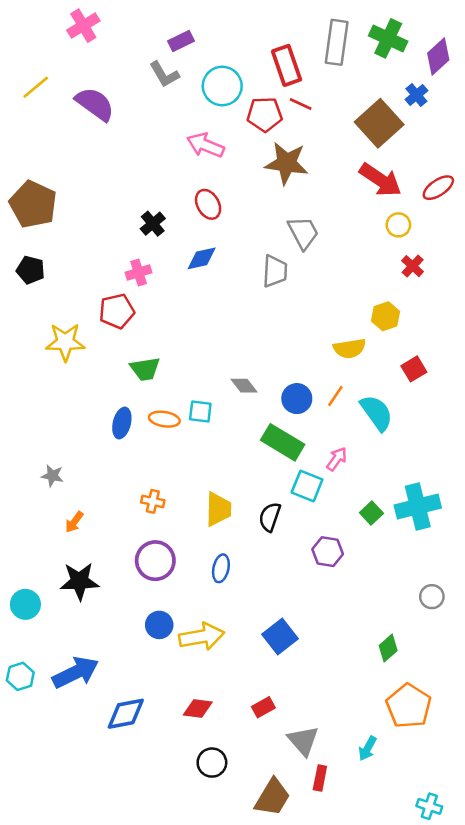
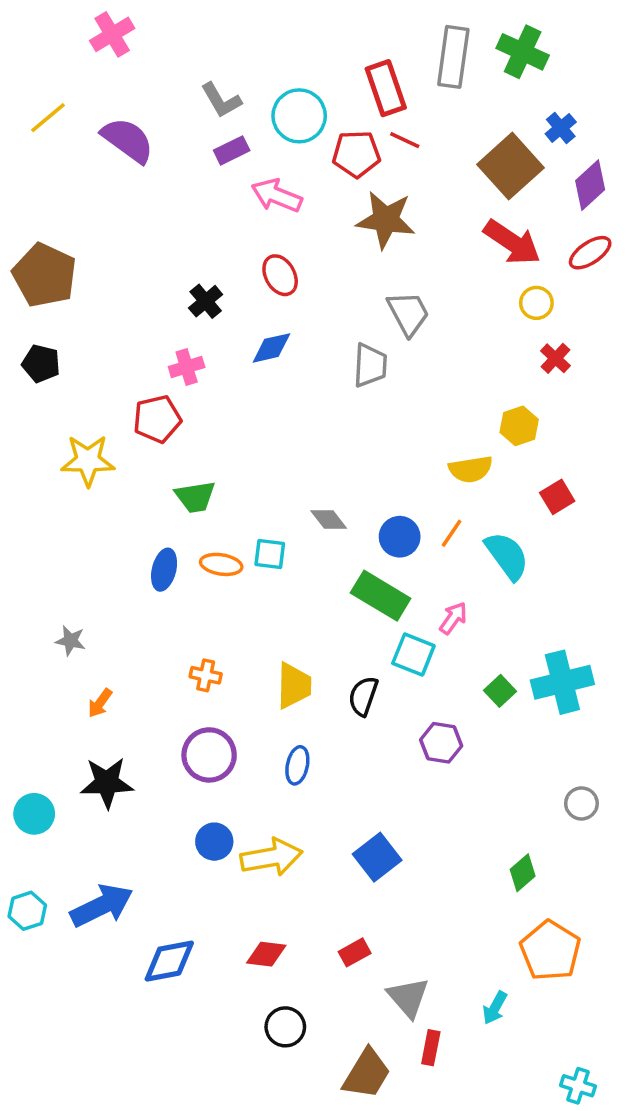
purple rectangle: (181, 41) -> (232, 150), moved
purple diamond: (438, 56) -> (590, 185), moved

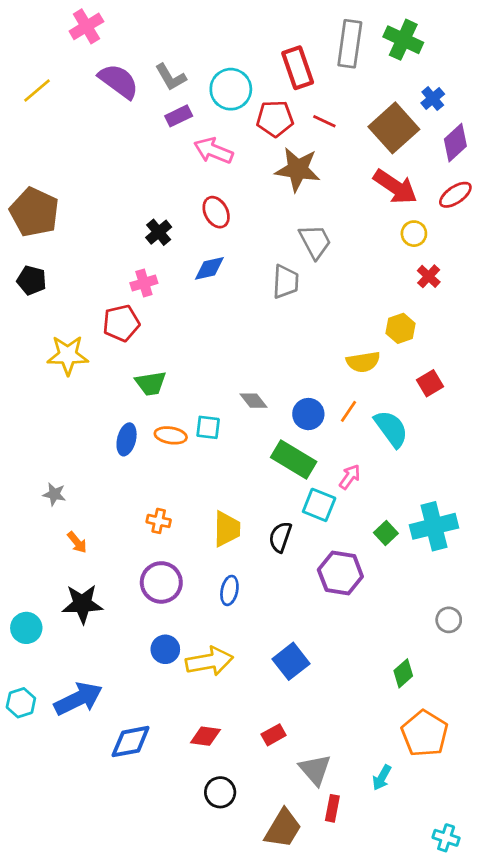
purple semicircle: (128, 140) -> (119, 81), moved
red line: (405, 140) -> (324, 121), moved
orange arrow: (100, 703) -> (77, 542), turned -75
purple hexagon: (441, 743) -> (340, 573), size x1.4

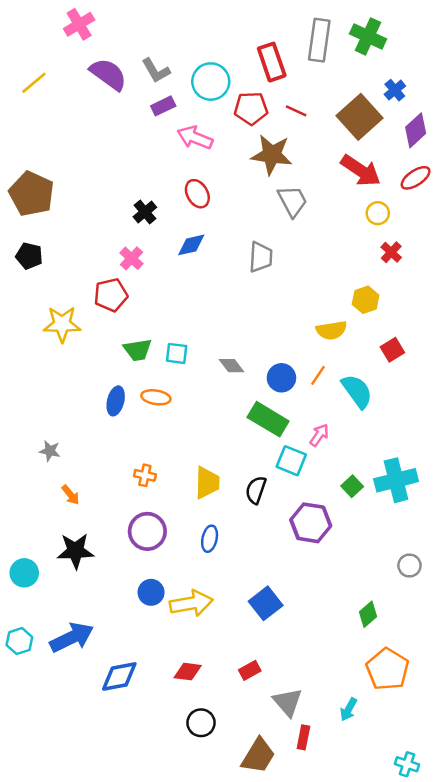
gray trapezoid: (315, 242) -> (292, 201), moved
pink cross: (144, 283) -> (132, 258), turned -30
cyan square: (208, 427) -> (177, 353), moved

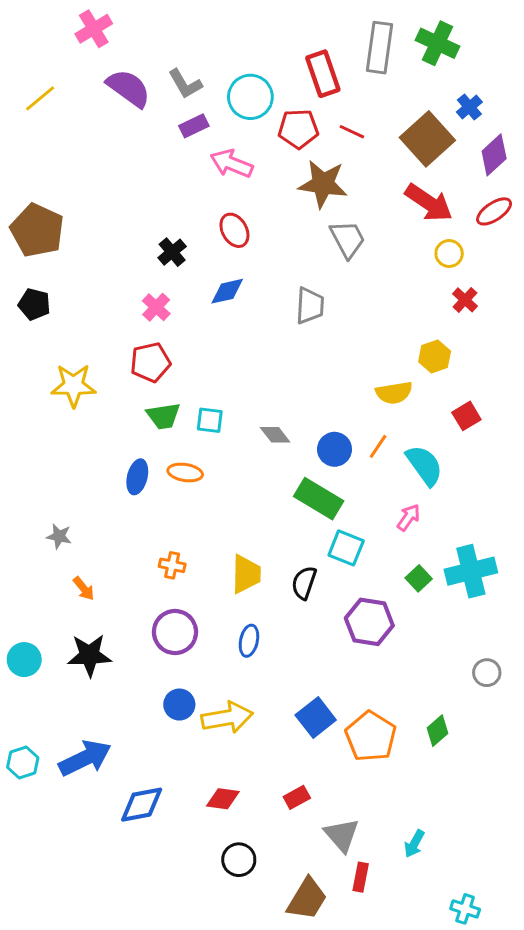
red pentagon: (111, 295) -> (150, 362), moved
pink arrow: (319, 435) -> (408, 517), moved
cyan circle: (24, 573) -> (24, 660), moved
orange pentagon: (388, 669) -> (371, 736), moved
cyan cross: (407, 764) -> (465, 909), moved

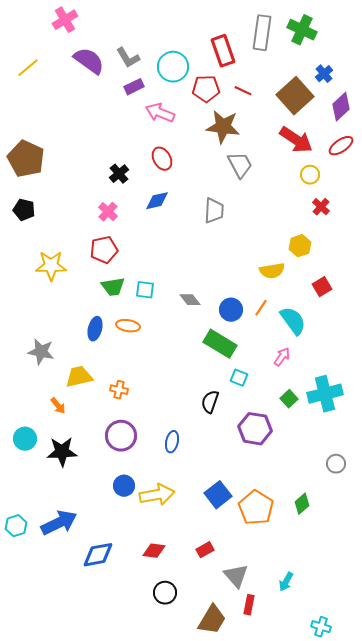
gray star: (59, 536) -> (41, 352), moved, size x1.5
cyan square: (346, 548) -> (239, 378), size x0.7
yellow trapezoid: (246, 574) -> (79, 377), moved, turned -104
cyan circle: (24, 660) -> (25, 439), moved

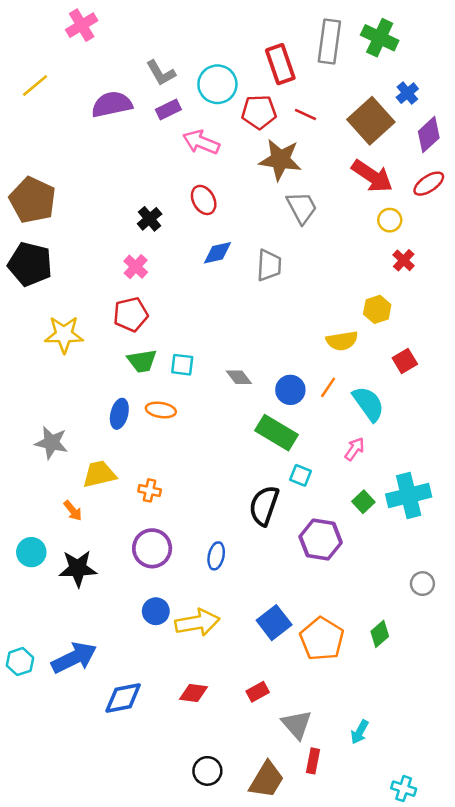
purple semicircle: (89, 61) -> (112, 104), moved, turned -48
blue diamond: (157, 201) -> (217, 253), moved
black pentagon: (24, 210) -> (30, 264), size x1.6
black semicircle: (210, 402) -> (264, 506), size x1.4
black circle: (165, 593) -> (207, 771), moved

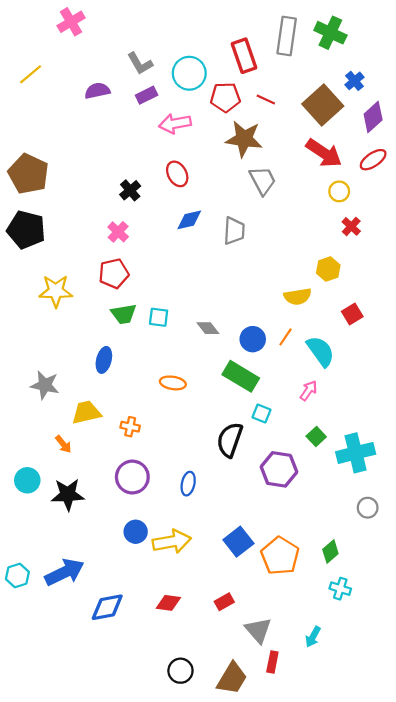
purple semicircle: (112, 104) -> (97, 91), size x0.7
pink arrow: (201, 142) -> (175, 124), turned -32
orange ellipse: (161, 410) -> (173, 383), moved
cyan cross: (409, 496) -> (356, 453), moved
cyan cross: (404, 789) -> (340, 589), moved

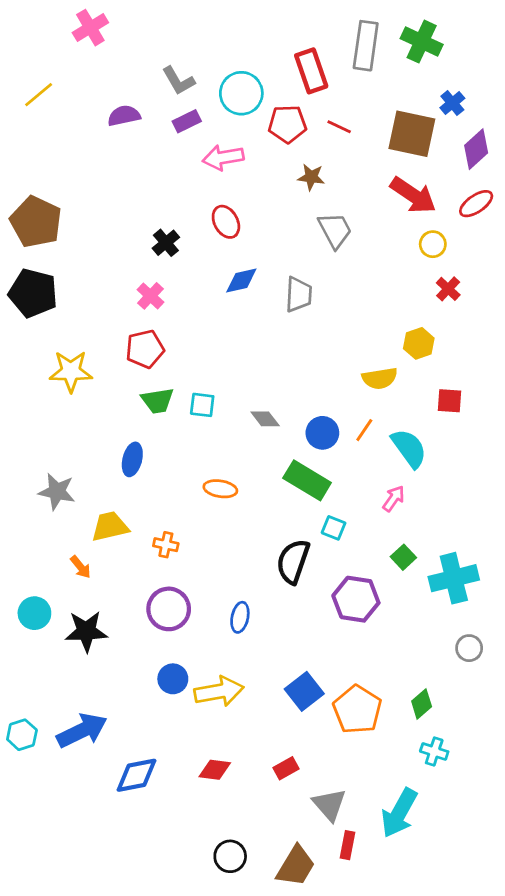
brown square: (323, 105) -> (412, 134), turned -36
brown star: (244, 139) -> (311, 177), size x0.6
red square: (352, 314) -> (450, 401), turned 35
cyan arrow: (313, 637) -> (399, 813), size x1.8

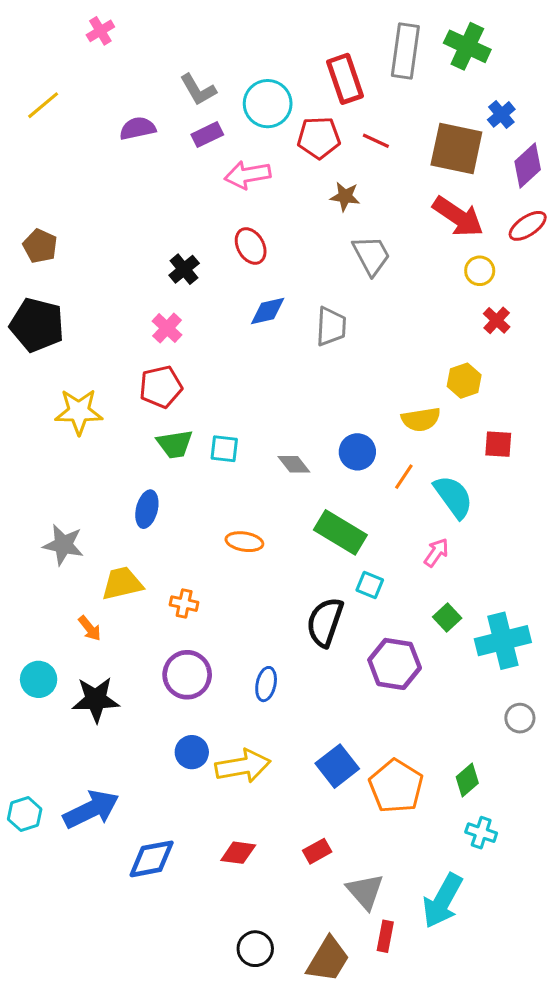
pink cross: (90, 28) -> (100, 31), size x0.7
brown pentagon: (36, 222) -> (40, 246), size x0.6
blue circle: (322, 433) -> (357, 452), moved

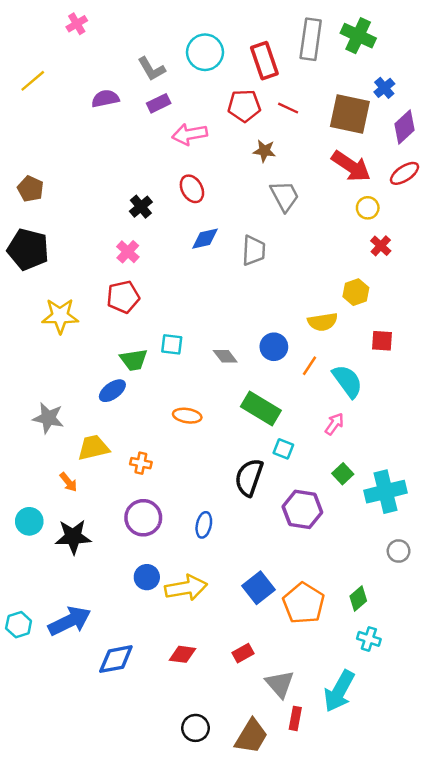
cyan circle: (268, 104) -> (205, 52), moved
green trapezoid: (175, 444) -> (134, 360), moved
blue ellipse: (147, 509) -> (112, 391), turned 40

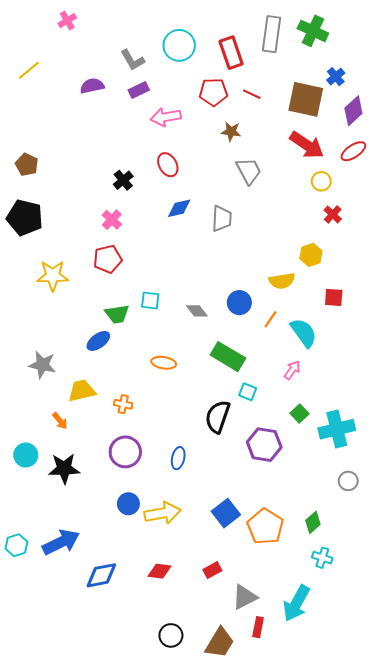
gray triangle: (280, 684) -> (245, 597), turned 44

